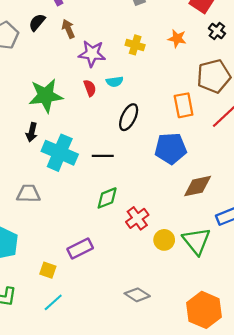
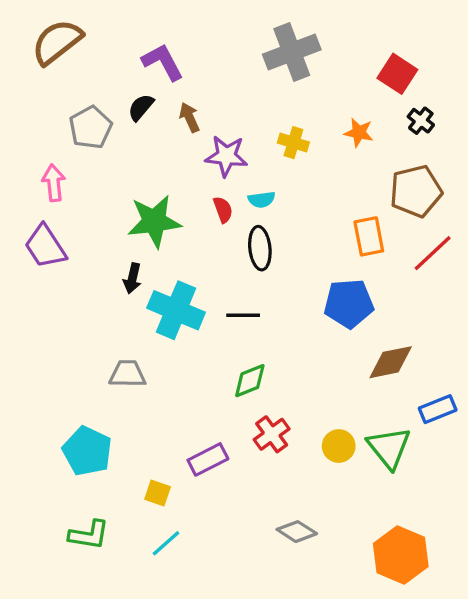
black ellipse: (129, 117) -> (260, 248), moved, turned -32
red cross: (137, 218) -> (272, 434), moved

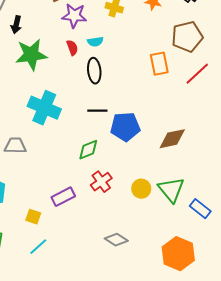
black arrow: (132, 278) -> (16, 25), moved
blue pentagon: (349, 303) -> (125, 127), moved
black line: (243, 315) -> (97, 111), moved
blue rectangle: (438, 409) -> (200, 209), moved, turned 60

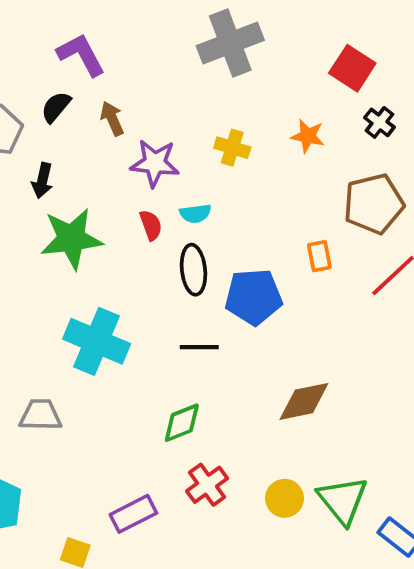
orange rectangle: (159, 64) -> (319, 256), size x0.7
blue pentagon: (125, 127) -> (254, 297), moved
brown diamond: (172, 139) -> (304, 401), moved

